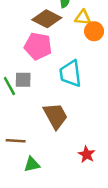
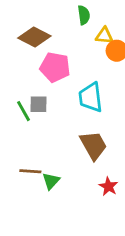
brown diamond: (47, 19) -> (34, 37), moved
brown trapezoid: (55, 116) -> (93, 145), moved
green triangle: (32, 164) -> (51, 181), moved, turned -35

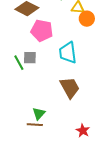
brown line: (30, 171) -> (35, 125), moved
red star: (108, 186) -> (83, 131), moved

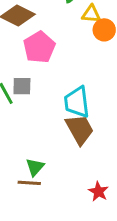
pink pentagon: (42, 31) -> (39, 47), turned 30
cyan trapezoid: (68, 53) -> (77, 102), moved

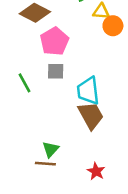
gray square: (22, 86) -> (56, 71), moved
red star: (98, 192) -> (96, 171), moved

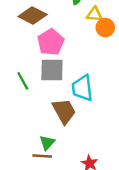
gray square: (56, 71) -> (52, 70), size x1.5
brown trapezoid: (91, 115) -> (64, 111), moved

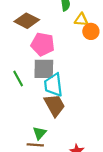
pink pentagon: (51, 42) -> (43, 44), turned -30
cyan trapezoid: (82, 88) -> (53, 85), moved

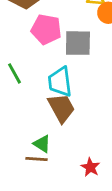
gray square: (44, 69) -> (78, 43), moved
green triangle: (40, 133) -> (42, 144), turned -40

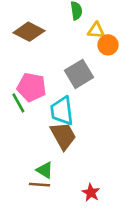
pink pentagon: (46, 29) -> (32, 87), moved
gray square: (78, 43) -> (79, 74), turned -32

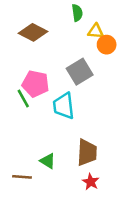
brown trapezoid: (63, 136) -> (87, 152), moved, turned 32
brown line: (39, 185) -> (22, 177), moved

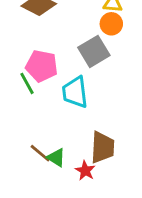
orange circle: (107, 45) -> (111, 24), moved
brown line: (22, 177) -> (40, 153), moved, turned 36
red star: (91, 182) -> (85, 171), moved

